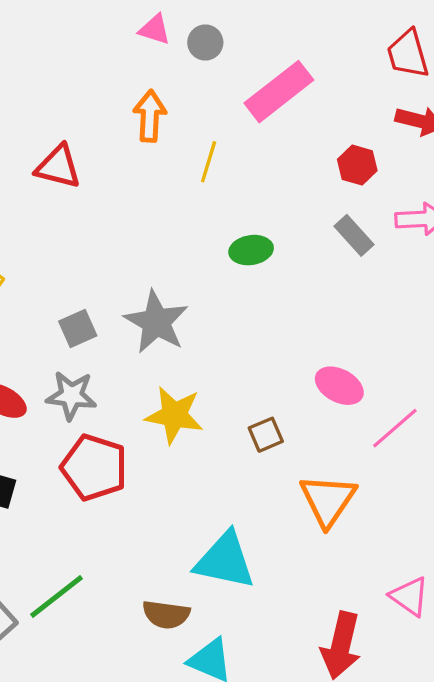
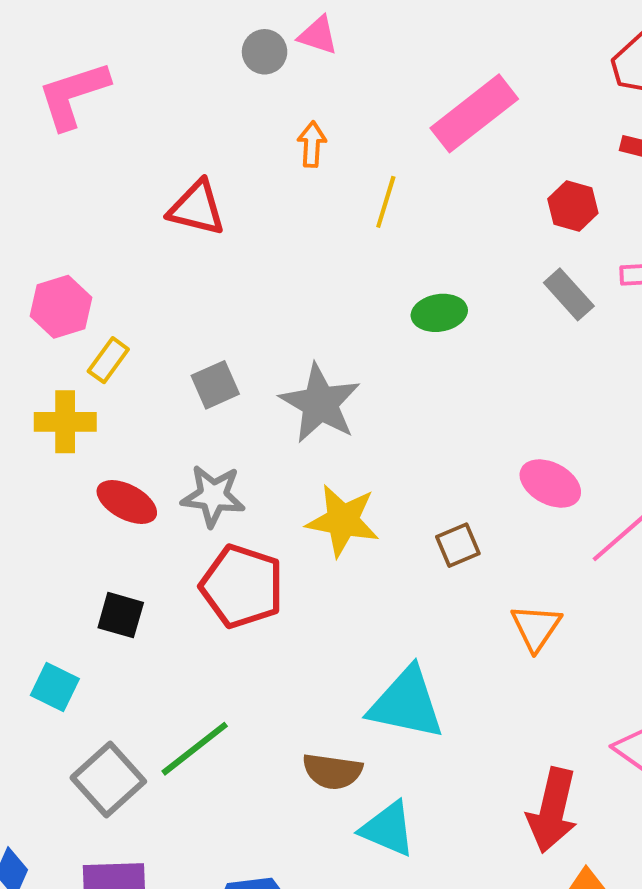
gray circle: (205, 42) -> (265, 52), moved
orange arrow: (150, 116) -> (312, 144), size x0.7
gray square: (78, 328) -> (215, 385), moved
orange triangle: (328, 500) -> (536, 627), size x0.7

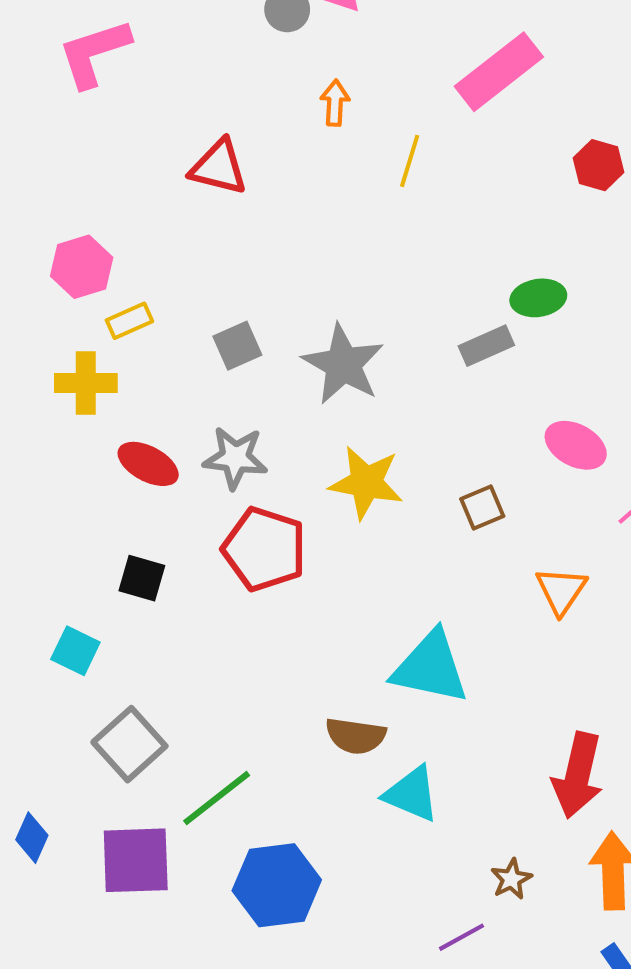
gray rectangle: (569, 294) -> (486, 346), moved, turned -72
green ellipse: (439, 313) -> (538, 298), moved
yellow rectangle: (108, 360) -> (129, 321), turned 30
green line: (195, 749) -> (217, 798), moved

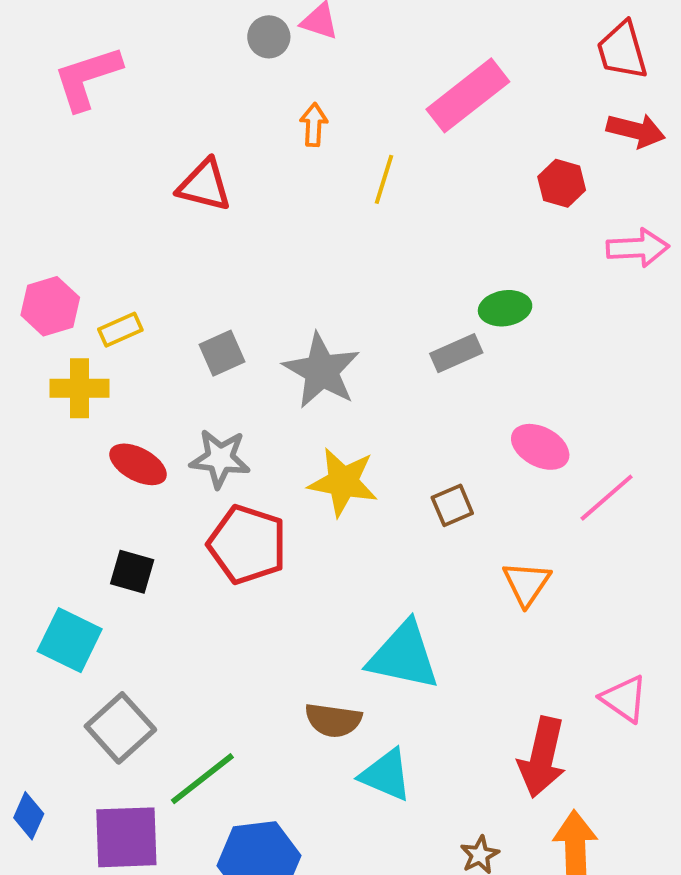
pink hexagon: (82, 267) -> (50, 306), moved
cyan square: (75, 651) -> (70, 640), size x1.4

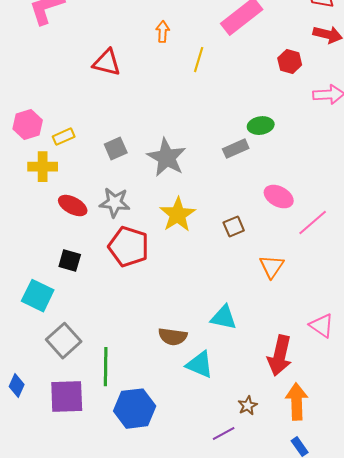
yellow star: (343, 482) -> (178, 215), turned 30
cyan triangle: (404, 656) -> (224, 318), moved, size x0.7
green line: (202, 779) -> (106, 367), turned -51

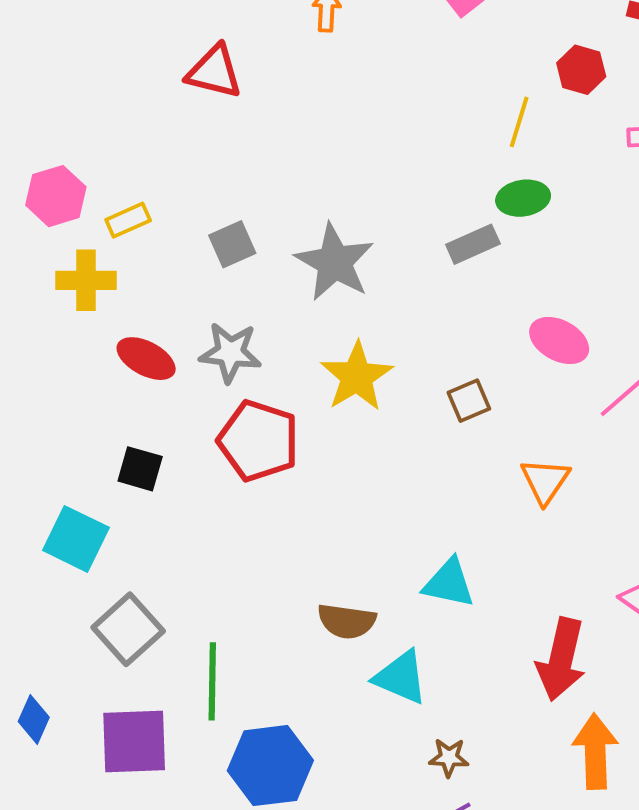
yellow line: (199, 60) -> (519, 122), moved
brown star: (248, 406) -> (449, 758), moved, turned 30

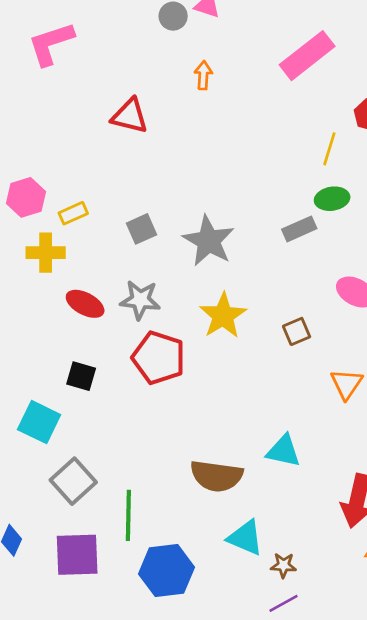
brown semicircle: (347, 621) -> (216, 476), size x1.4
cyan triangle: (401, 677) -> (245, 538), moved

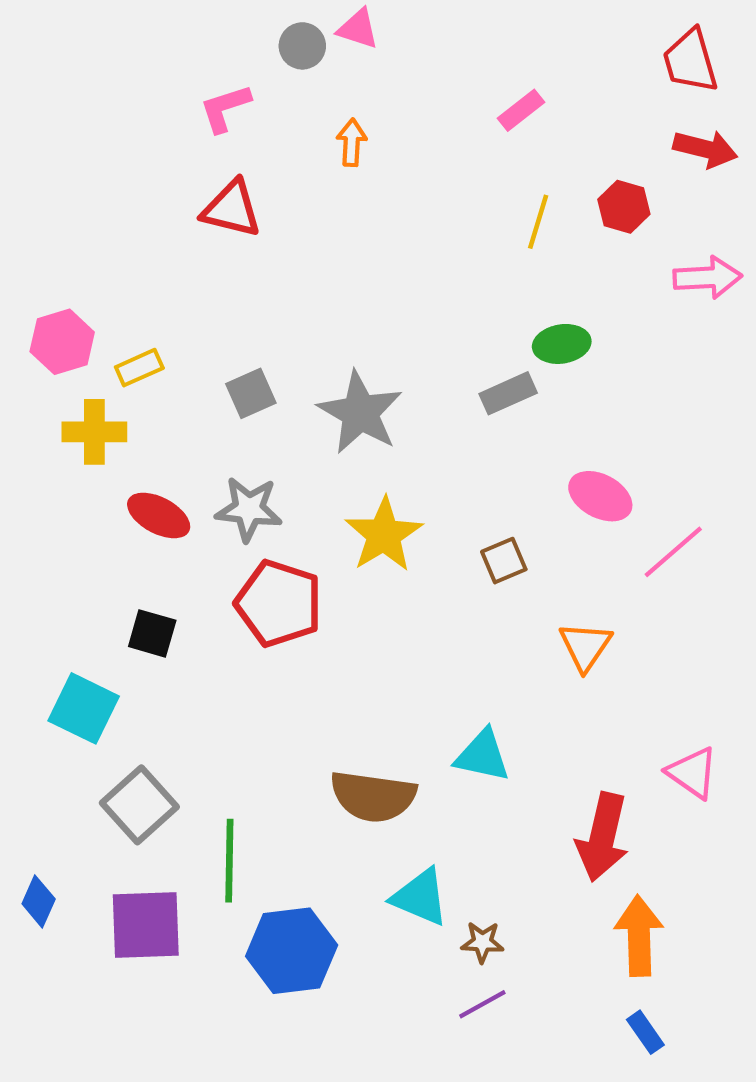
pink L-shape: (51, 44) -> (225, 108), moved, size x0.7
pink rectangle: (307, 56) -> (521, 110), size x0.5
yellow line: (329, 149) -> (538, 222), moved

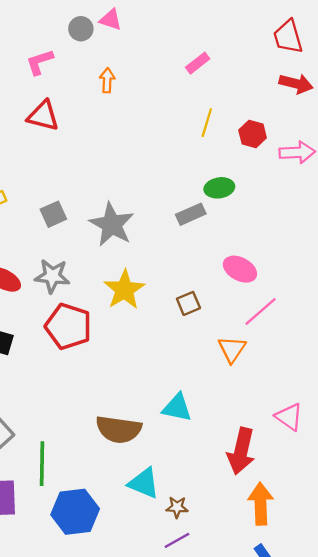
red hexagon: (624, 207) -> (253, 134), moved
pink line: (673, 552) -> (261, 311), moved

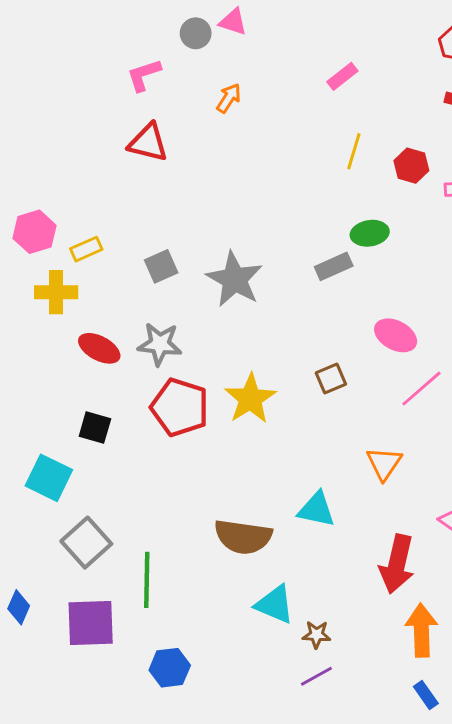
orange arrow: (107, 80) -> (229, 98), turned 30
yellow star: (124, 290) -> (250, 399), moved
orange triangle: (232, 349) -> (384, 463), moved
blue hexagon: (75, 512) -> (170, 668), moved, size x0.7

